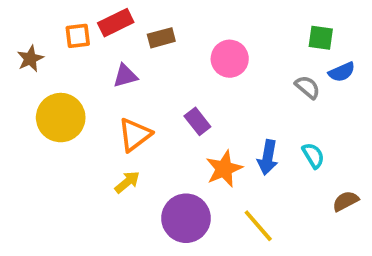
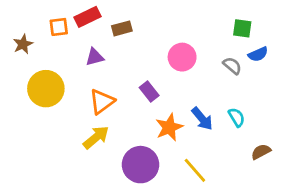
pink circle: (230, 59) -> (182, 57), moved
blue arrow: (268, 157) -> (202, 119), turned -50
yellow arrow: (127, 182) -> (96, 137), size x1.4

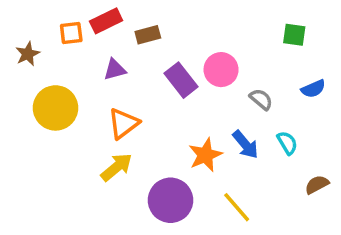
blue semicircle: (258, 54) -> (313, 89), moved
gray semicircle: (232, 66) -> (261, 99), moved
purple rectangle: (149, 91) -> (181, 80), moved, size x1.4

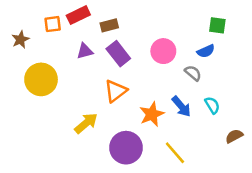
purple rectangle: (181, 80) -> (118, 54), moved
blue semicircle: (313, 89) -> (206, 51), moved
orange triangle: (123, 124) -> (116, 91), moved

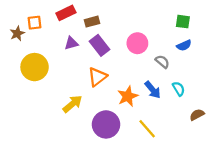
orange square: (53, 24) -> (35, 23), moved
blue semicircle: (206, 51) -> (184, 45), moved

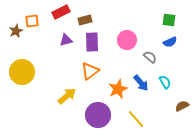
purple rectangle: (100, 45) -> (92, 42), turned 36
yellow circle: (35, 67) -> (22, 72), moved

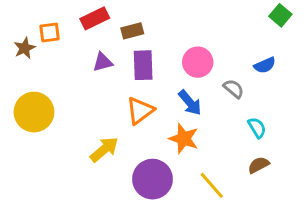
green square: (169, 20) -> (280, 15), moved, turned 32
blue arrow: (141, 83) -> (190, 103), moved
orange star: (118, 89) -> (184, 139), turned -30
brown semicircle: (182, 106) -> (259, 165), moved

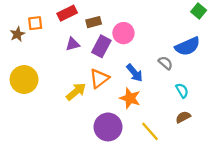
pink circle: (198, 62) -> (123, 33), moved
purple rectangle: (143, 65) -> (101, 46), turned 30
blue semicircle: (265, 65) -> (188, 46), size x1.6
yellow arrow: (104, 149) -> (76, 92), moved

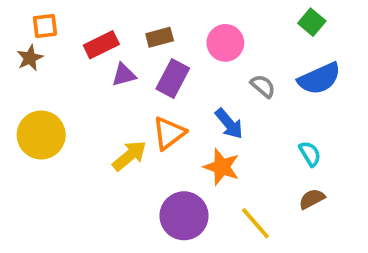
green square: (199, 11) -> (312, 22), moved
red rectangle: (67, 13) -> (101, 45), moved
orange square: (35, 23) -> (45, 26), moved
pink circle: (123, 33) -> (225, 43), moved
gray semicircle: (165, 63) -> (263, 86), moved

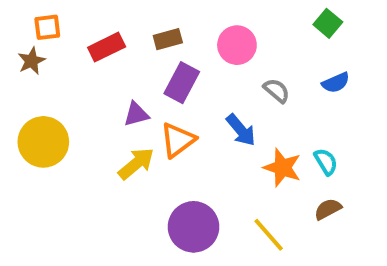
purple triangle: (124, 75) -> (136, 114), moved
blue semicircle: (319, 79) -> (336, 83), size x0.6
orange star: (222, 167) -> (282, 168), moved

